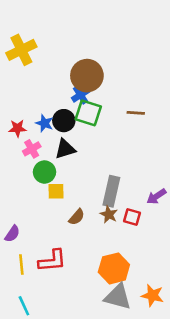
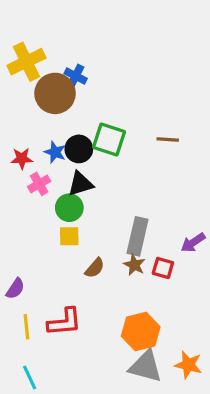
brown circle: (87, 76) -> (55, 93), moved
blue cross: (81, 95) -> (76, 76), moved, turned -30
green circle: (45, 172) -> (69, 208), moved

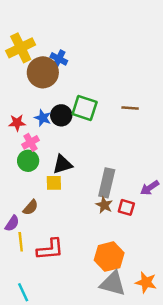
black triangle: (80, 184) -> (62, 164), moved
green circle: (69, 208) -> (28, 161), moved
brown semicircle: (95, 268) -> (31, 207), moved
yellow line: (26, 327) -> (21, 242), moved

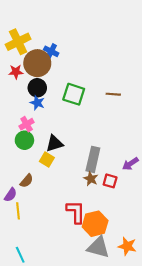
black circle: (61, 115) -> (37, 88), moved
red star: (17, 123) -> (16, 72), moved
yellow square: (54, 183) -> (47, 159), turned 32
red L-shape: (50, 249) -> (76, 212), moved, turned -85

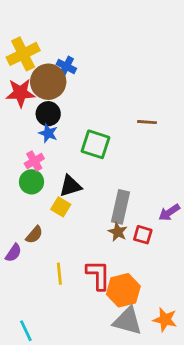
red star: (16, 72) -> (20, 93), size x1.5
green square: (74, 94) -> (95, 144), moved
yellow line: (18, 211) -> (59, 274), moved

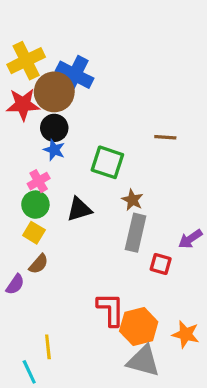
blue cross: (66, 66) -> (75, 75), size x1.6
yellow square: (61, 207) -> (34, 233), moved
brown star: (118, 232) -> (132, 200), moved
yellow line: (59, 274) -> (48, 347), moved
orange star: (165, 320) -> (186, 334), moved

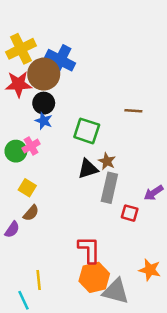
green circle: (35, 205) -> (16, 151), moved
black triangle: (79, 209) -> (88, 169), moved
orange hexagon: (139, 327) -> (94, 277), moved

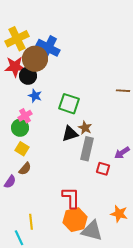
black circle: (44, 103) -> (28, 76), moved
brown line: (133, 111) -> (123, 91), moved
green circle: (16, 151) -> (20, 128), moved

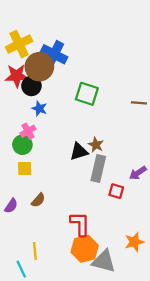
green square: (69, 104) -> (87, 94), moved
yellow square: (22, 149) -> (25, 168), turned -32
brown semicircle: (25, 169) -> (38, 200), moved
orange star: (119, 214) -> (134, 242), turned -30

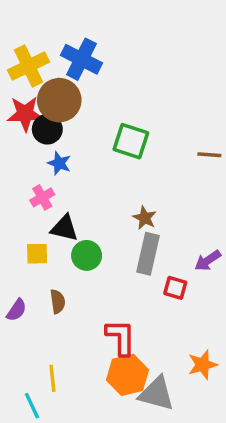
blue cross: (54, 54) -> (81, 59), moved
green circle: (22, 145) -> (87, 255), moved
black triangle: (79, 152) -> (64, 228), moved, turned 30
brown semicircle: (38, 200) -> (58, 302), turned -49

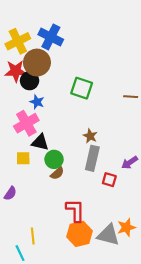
pink cross: (42, 197) -> (26, 123), size x1.6
brown semicircle: (58, 302) -> (57, 173), moved, turned 56
gray triangle: (157, 394) -> (108, 235), moved

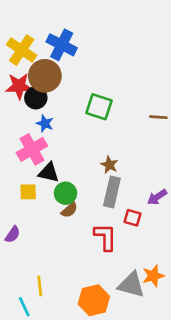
yellow cross: (18, 41) -> (22, 50), turned -30
red L-shape: (75, 210) -> (105, 237), moved
orange hexagon: (80, 234) -> (94, 300), moved

